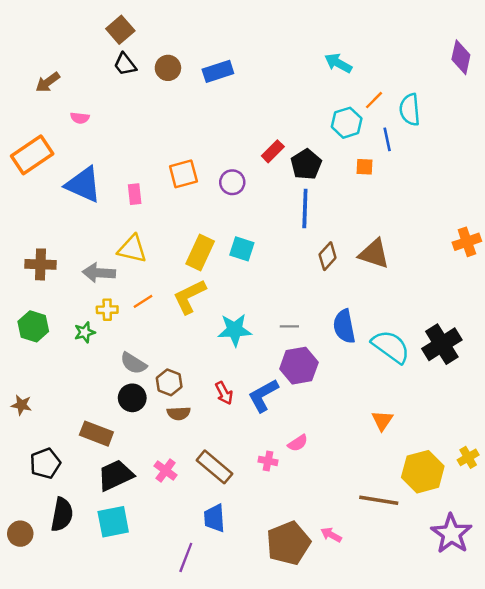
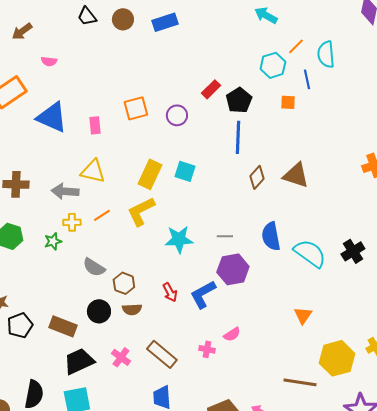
black cross: (442, 344) -> (353, 251), size x0.7
black circle: (132, 398) -> (99, 311), moved
black pentagon: (45, 463) -> (20, 325), moved

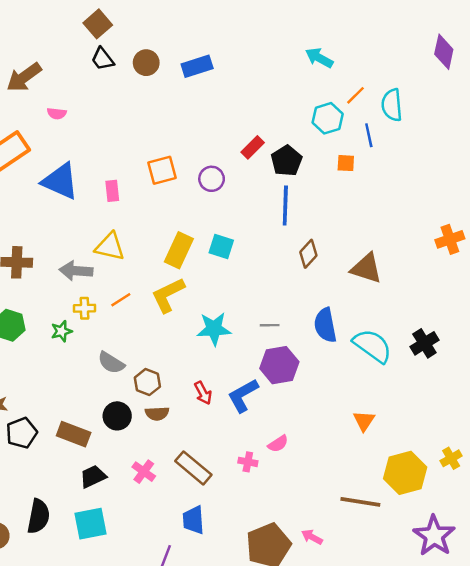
brown arrow: (22, 31) -> (24, 77), size x1.4
brown triangle: (296, 175) -> (366, 268), moved
black trapezoid: (79, 361) -> (93, 476), size x0.7

